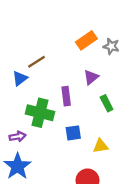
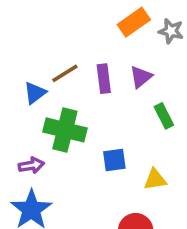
brown line: (36, 62) -> (65, 73), moved
blue triangle: (20, 78) -> (35, 93), moved
purple rectangle: (66, 96) -> (104, 79), moved

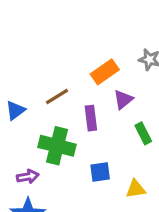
orange rectangle: (134, 22) -> (105, 72), moved
purple rectangle: (104, 79) -> (91, 118), moved
blue triangle: (35, 93) -> (15, 110), moved

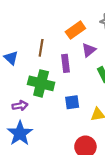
brown line: (57, 96) -> (41, 48), turned -49
blue triangle: (15, 110) -> (11, 58), turned -40

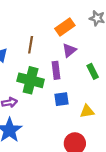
purple triangle: (89, 50) -> (69, 50), moved
purple rectangle: (65, 63) -> (56, 70), moved

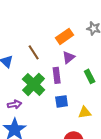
brown line: (31, 45) -> (34, 52), turned -42
green cross: (31, 80) -> (34, 84), turned 30

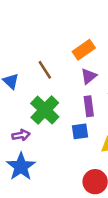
purple rectangle: (57, 75) -> (89, 106), moved

